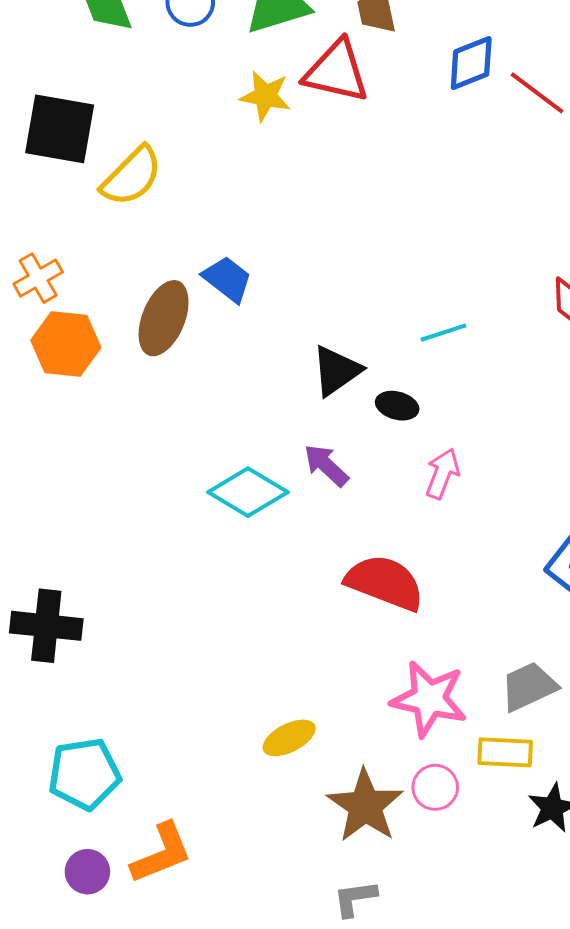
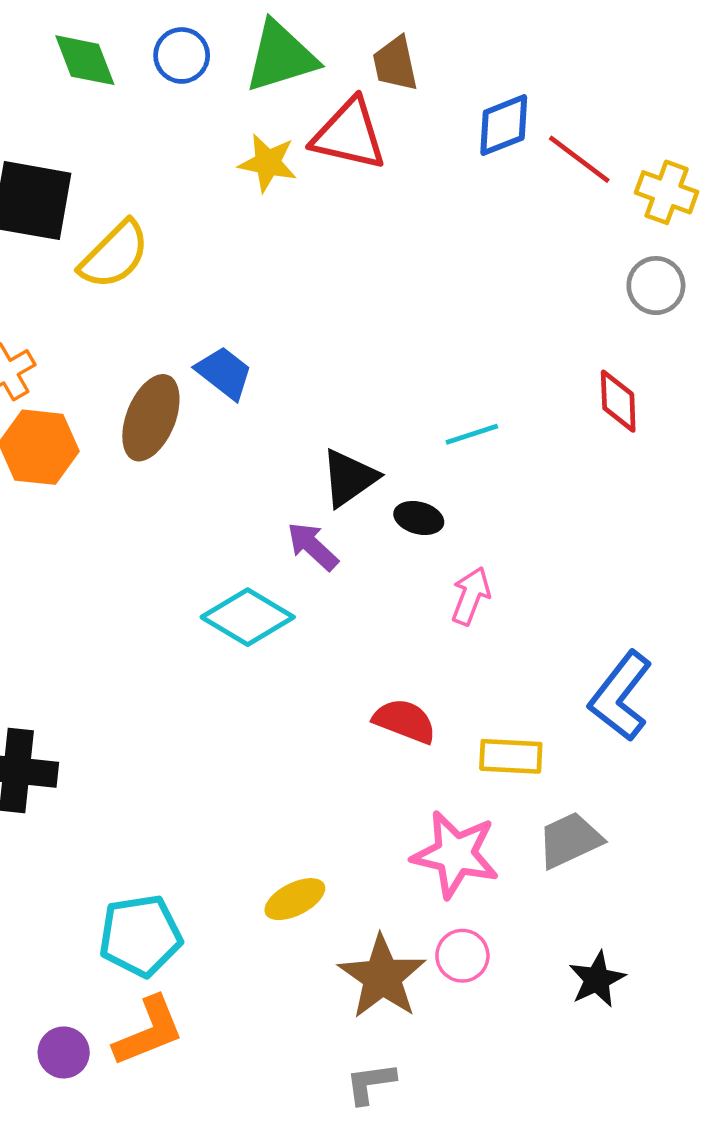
purple arrow: (326, 465) -> (313, 546), moved
red semicircle: (385, 583) -> (405, 721), size x0.7
yellow rectangle: (505, 752) -> (511, 756), moved
cyan pentagon: (84, 774) -> (140, 936), moved

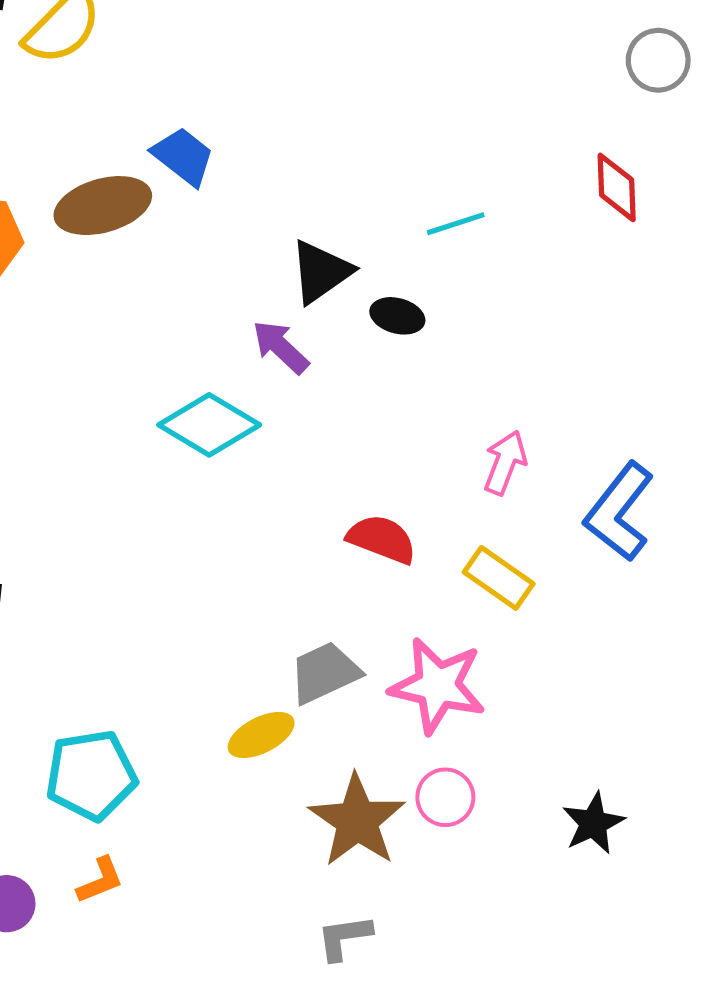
brown ellipse: (151, 418) -> (103, 206), turned 52
pink arrow: (471, 596) -> (505, 462), moved
yellow rectangle: (511, 756) -> (499, 578), turned 32
gray trapezoid: (570, 840) -> (325, 673), moved
orange L-shape: (149, 1031) -> (100, 880), size x0.6

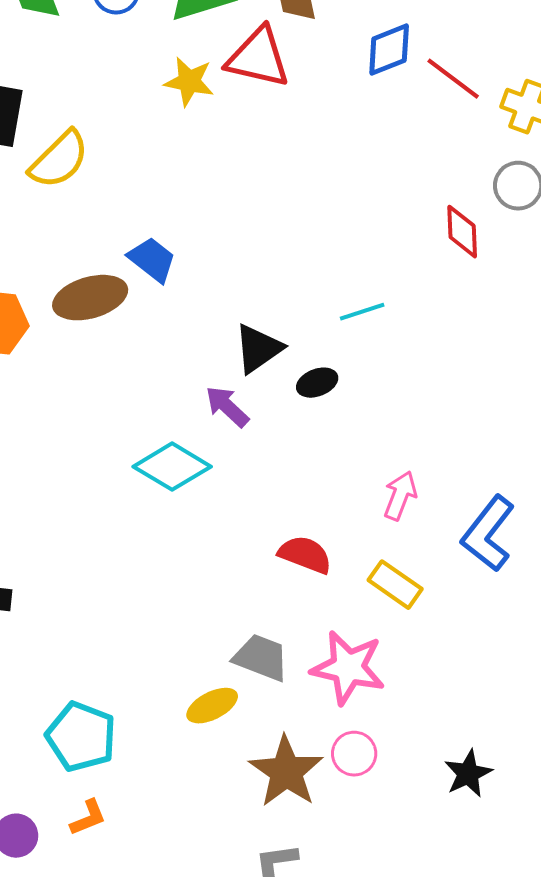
red diamond: (617, 187) -> (462, 232), moved
black ellipse: (397, 316) -> (317, 383), turned -36
gray trapezoid: (325, 673) -> (261, 658), turned 46
cyan pentagon: (91, 775) -> (81, 737), turned 30

